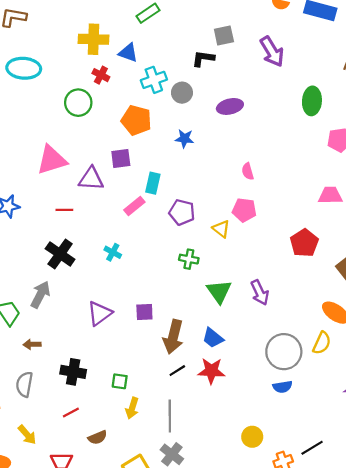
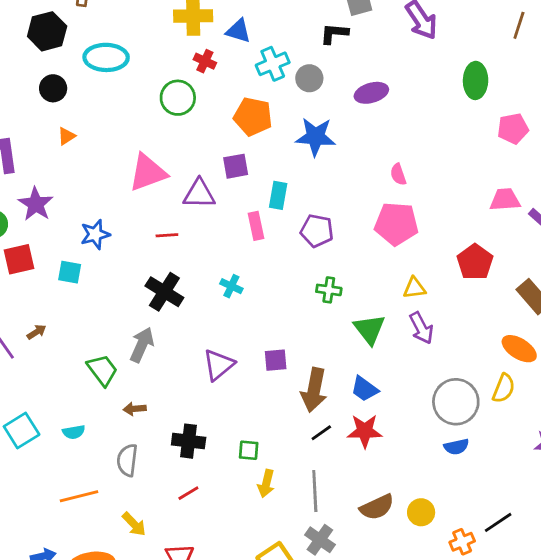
blue star: (184, 139) -> (315, 137), size x1.6
pink rectangle: (134, 206) -> (256, 226), turned -60
pink pentagon: (244, 210) -> (396, 224), size x1.4
yellow triangle: (221, 229) -> (414, 288), moved, turned -42
brown semicircle: (97, 437) -> (377, 507), moved, size x1.4

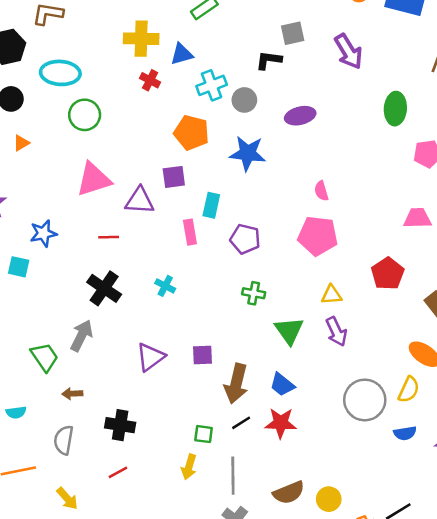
blue triangle: (238, 31) -> (182, 54), turned -35
green circle: (178, 98) -> (85, 115), moved
blue semicircle: (456, 447) -> (405, 433), moved
green square: (249, 450) -> (204, 434), moved

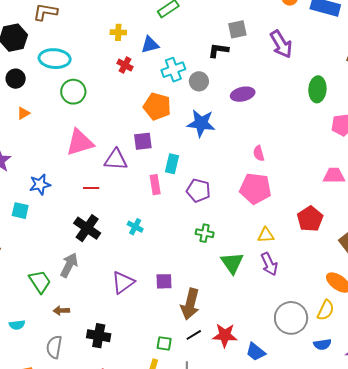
yellow cross: (141, 39) -> (118, 32), size x0.6
blue trapezoid: (282, 385) -> (256, 352), moved

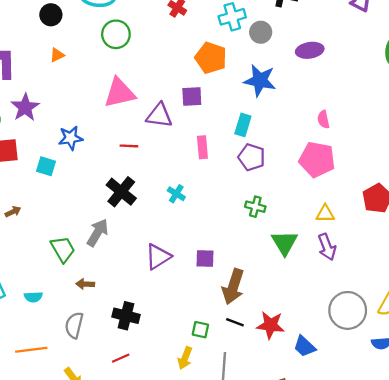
cyan rectangle: (172, 164) -> (243, 125), moved
black line: (194, 335) -> (235, 322), turned 49

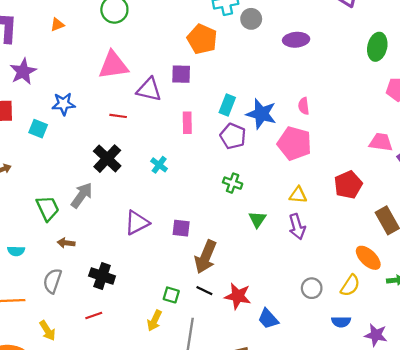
blue star: (260, 80) -> (261, 114), moved
green triangle: (285, 243) -> (257, 219), size x0.7
gray circle: (348, 310) -> (312, 288), size x0.6

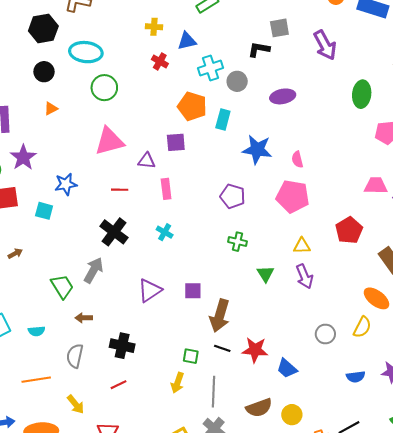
purple triangle: (149, 90) -> (147, 161), size x0.7
cyan rectangle: (227, 105) -> (223, 119), moved
blue star: (261, 114) -> (257, 150), moved
pink rectangle: (187, 123) -> (166, 189), moved
blue semicircle: (341, 322) -> (356, 377), moved

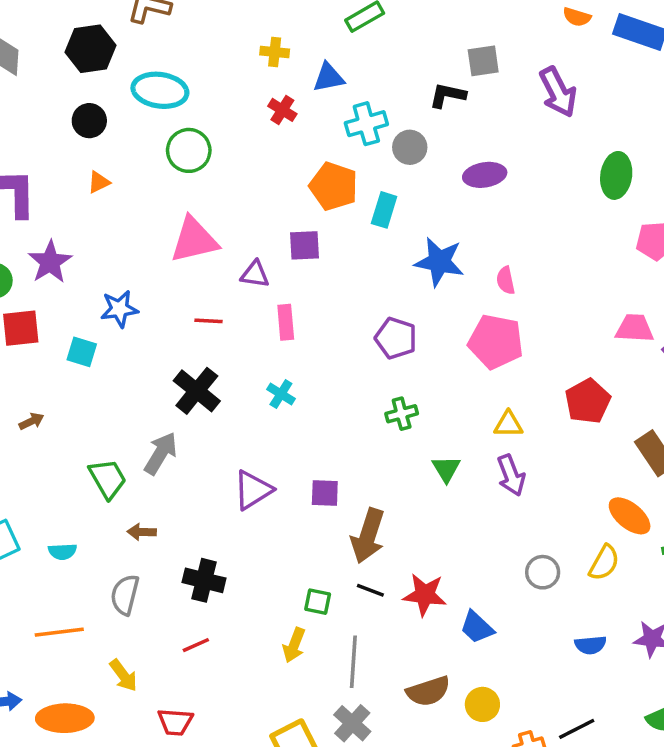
green cross: (237, 242) -> (402, 414), turned -30

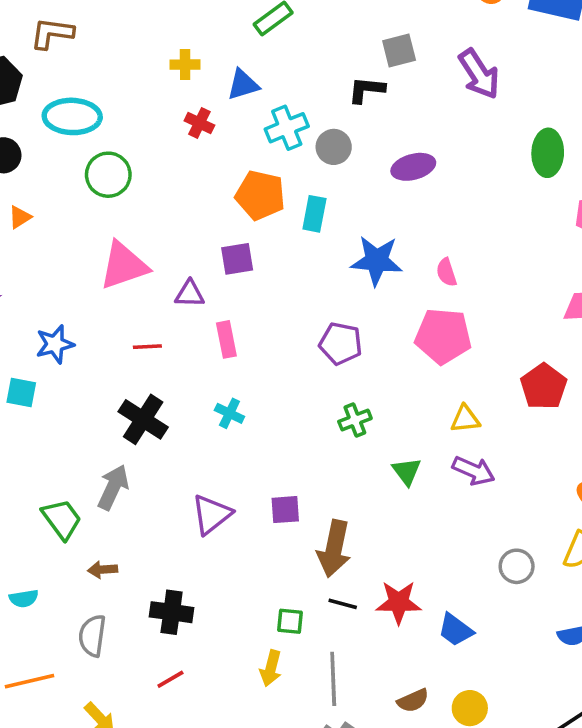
purple arrow: (511, 475) -> (473, 471), turned -39
brown semicircle: (428, 691) -> (413, 701), size x0.7

